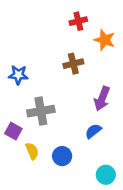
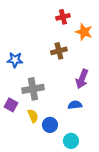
blue semicircle: (93, 131) -> (75, 105), turned 32
yellow semicircle: (32, 151) -> (33, 116), moved
cyan circle: (106, 175) -> (71, 141), moved

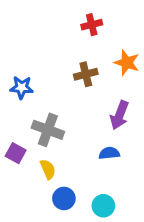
orange star: (84, 32) -> (127, 63), moved
gray cross: (33, 89) -> (48, 130), turned 30
blue circle: (50, 125) -> (64, 198), moved

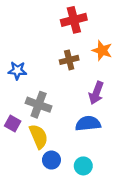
red cross: (92, 25) -> (74, 20), size x1.5
blue semicircle: (109, 153) -> (88, 124), size x1.5
yellow semicircle: (48, 169) -> (39, 136), size x1.5

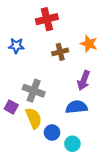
red cross: (74, 20) -> (47, 19), moved
blue star: (17, 71) -> (16, 46), moved
blue circle: (51, 160) -> (52, 133), moved

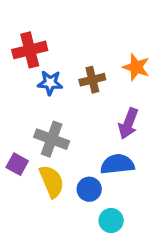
red cross: (47, 19) -> (30, 50), moved
blue star: (16, 46) -> (50, 83), moved
blue circle: (52, 133) -> (89, 189), moved

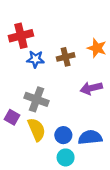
purple arrow: (128, 124) -> (91, 88), turned 55
blue semicircle: (117, 164) -> (90, 137), moved
cyan circle: (111, 221) -> (66, 157), moved

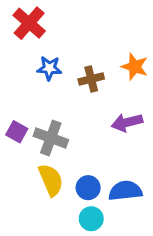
red cross: (21, 36) -> (29, 23), moved, turned -35
blue star: (35, 59) -> (49, 68), moved
purple square: (12, 117) -> (17, 132), moved

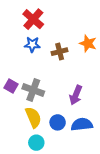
red cross: (29, 23) -> (33, 19), moved
purple arrow: (127, 122) -> (76, 95), moved, turned -54
cyan circle: (91, 219) -> (36, 143), moved

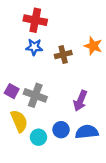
red cross: (33, 19) -> (35, 20), turned -30
yellow semicircle: (33, 117) -> (19, 121), moved
cyan circle: (36, 143) -> (38, 137), moved

